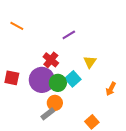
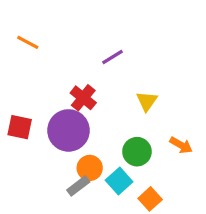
cyan square: (73, 79) -> (119, 181), moved
green circle: (58, 83) -> (137, 152), moved
orange arrow: (111, 89) -> (181, 145), turned -88

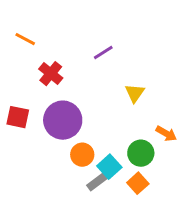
red cross: (83, 98) -> (51, 74), moved
green circle: (137, 152) -> (141, 153), moved
gray rectangle: (78, 186) -> (97, 182), moved

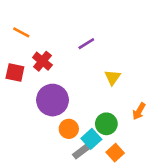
red square: (18, 117) -> (15, 72), moved
orange arrow: (166, 134) -> (139, 111), turned 90
green circle: (141, 153) -> (106, 124), moved

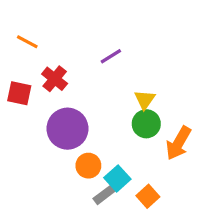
orange arrow: (139, 111) -> (178, 143), size x1.5
green circle: (106, 124) -> (146, 124), moved

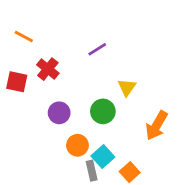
green circle: (146, 124) -> (103, 111), moved
purple circle: (67, 129) -> (59, 113), size x0.6
gray rectangle: (104, 195) -> (92, 171), turned -66

